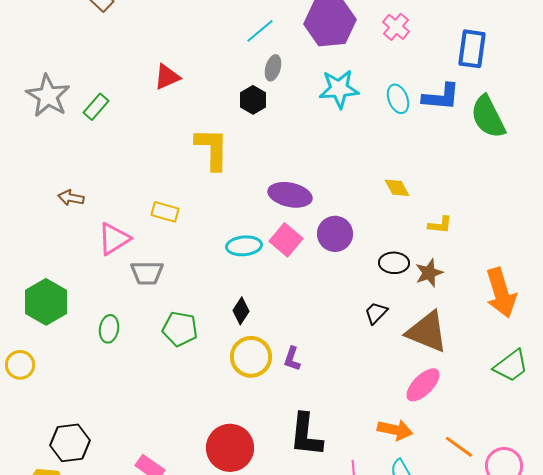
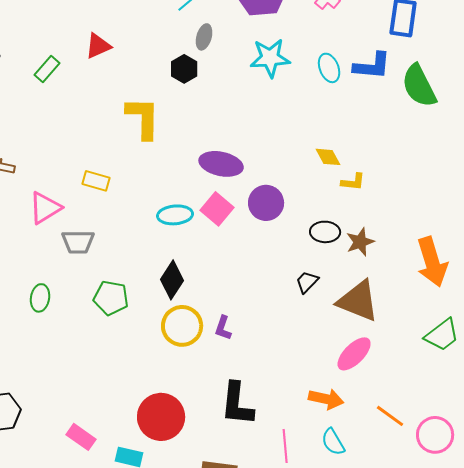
green rectangle: (96, 107) -> (47, 69), moved
yellow L-shape: (440, 225) -> (353, 182), moved
black diamond: (241, 311) -> (172, 280), size x1.4

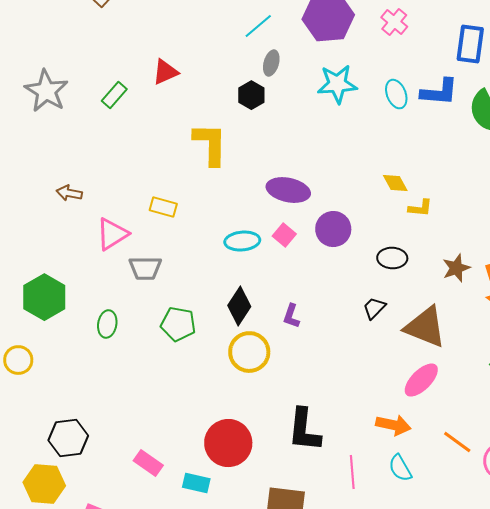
pink square: (217, 209) -> (284, 235), size x0.7
brown star: (360, 242) -> (456, 268), moved
purple L-shape: (223, 328) -> (291, 316), moved

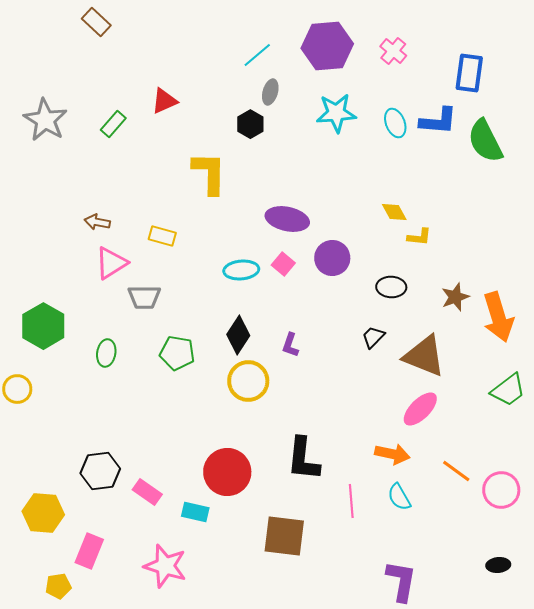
brown arrow: (69, 193) -> (97, 222), moved
black hexagon: (68, 438) -> (100, 471), moved

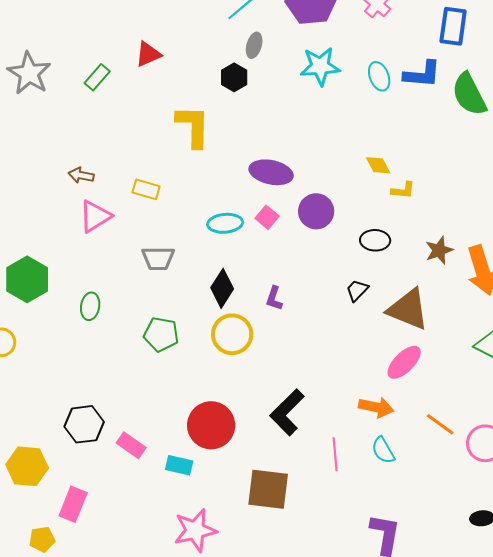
gray trapezoid: (144, 297) -> (158, 258), moved
green pentagon: (177, 353) -> (161, 334), moved
black L-shape: (303, 459) -> (287, 412), turned 39
pink star: (165, 566) -> (195, 530), moved, turned -30

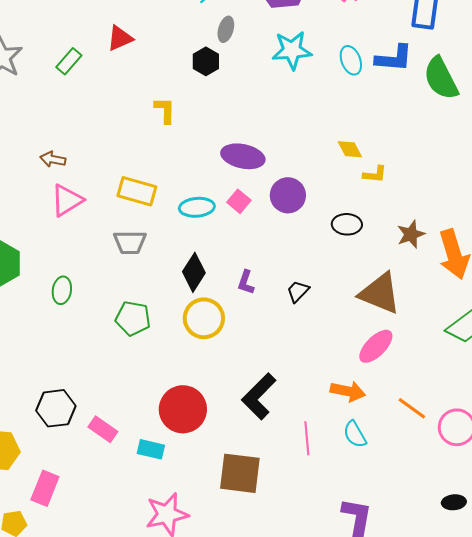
yellow L-shape: (193, 126) -> (165, 110), size x0.6
yellow rectangle: (146, 189) -> (137, 191), moved, size x1.4
black trapezoid: (357, 290) -> (298, 291), moved

